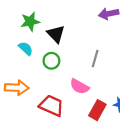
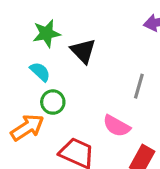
green circle: (51, 61) -> (53, 102), moved
orange arrow: (17, 88) -> (27, 128), turned -35

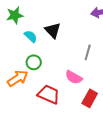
green star: (46, 33) -> (15, 15), moved
cyan semicircle: (40, 72) -> (31, 36), moved

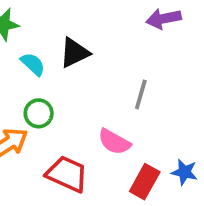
black triangle: (53, 30) -> (75, 53), turned 48

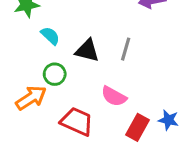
black triangle: (75, 53) -> (87, 51), moved, turned 40
gray line: (141, 94) -> (126, 49), moved

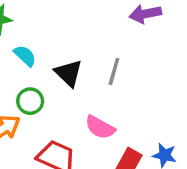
black triangle: (87, 51) -> (69, 73), turned 30

